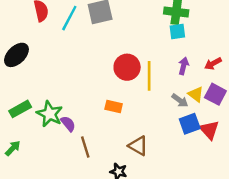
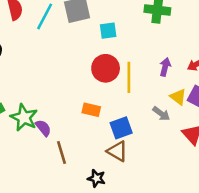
cyan square: (177, 32) -> (108, 31), moved
gray arrow: (180, 100) -> (161, 114), moved
blue square: (190, 124) -> (121, 128), moved

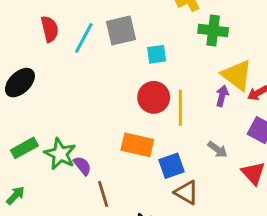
yellow triangle: (178, 97) -> (237, 75), moved, size x1.6
orange rectangle: (91, 110) -> (137, 145), size x1.5
brown triangle: (117, 151) -> (186, 192), moved

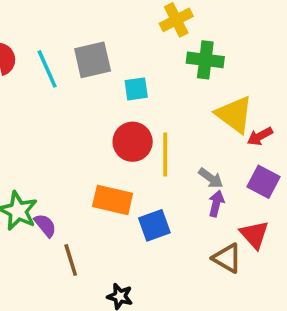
cyan line: (84, 38) -> (47, 69), turned -52
purple arrow: (222, 96) -> (216, 204), moved
gray arrow: (218, 149) -> (211, 178), moved
brown triangle: (186, 192) -> (227, 258), moved

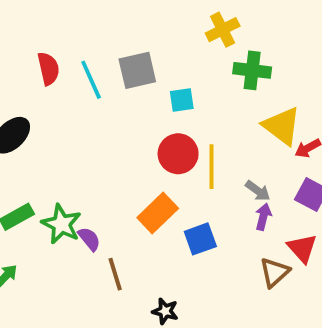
orange rectangle: (113, 200) -> (158, 213), turned -57
brown triangle: (227, 258) -> (274, 272), turned 48

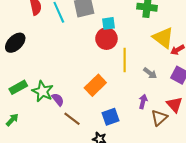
red circle: (178, 154) -> (106, 39), moved
purple arrow: (263, 217) -> (143, 102), moved
blue square: (200, 239) -> (111, 117), moved
brown line: (115, 274) -> (72, 119), turned -36

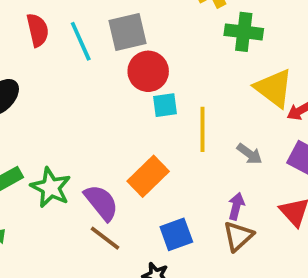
cyan square: (109, 23) -> (165, 105), moved
red circle: (106, 39) -> (148, 71), moved
purple semicircle: (58, 99) -> (101, 203), moved, size x1.5
brown triangle: (159, 118) -> (238, 236), moved

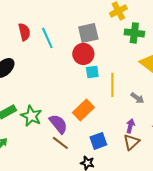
gray square: (128, 32) -> (88, 33), moved

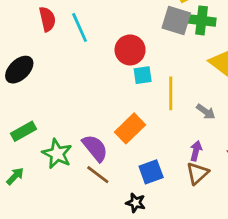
gray square: (88, 33) -> (176, 20), moved, turned 30
green star: (31, 116) -> (57, 154), moved

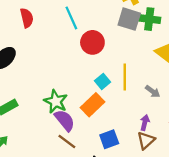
cyan line: (80, 27) -> (71, 18), moved
cyan square: (143, 75) -> (102, 81), moved, turned -32
green star: (57, 154) -> (56, 101), moved

